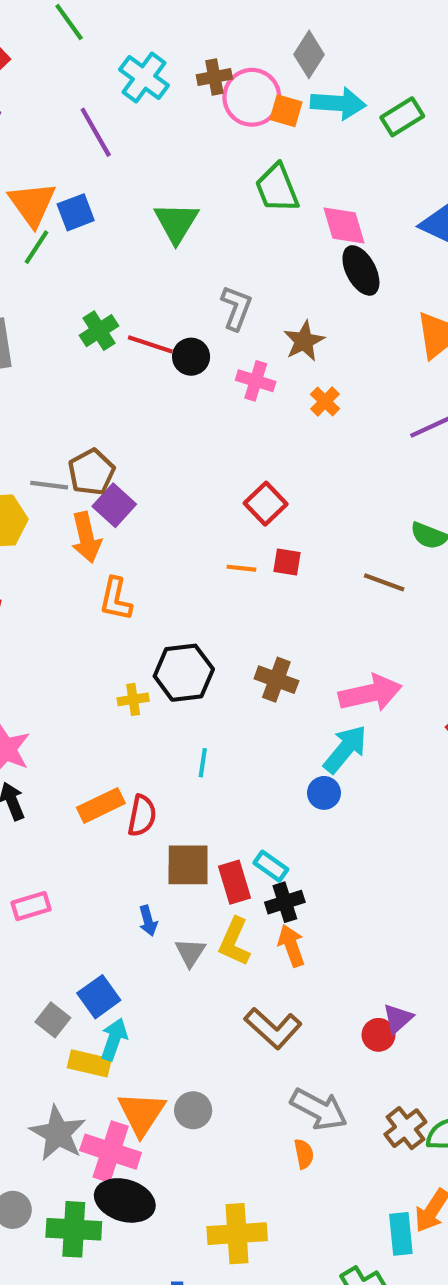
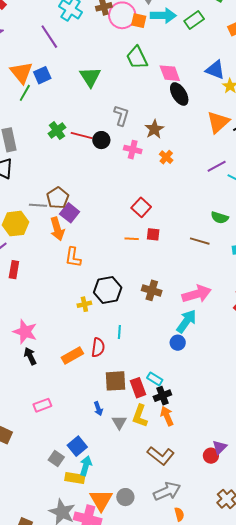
red semicircle: (142, 816) -> (98, 347), moved
gray arrow: (319, 1109) -> (167, 491), moved, turned -48

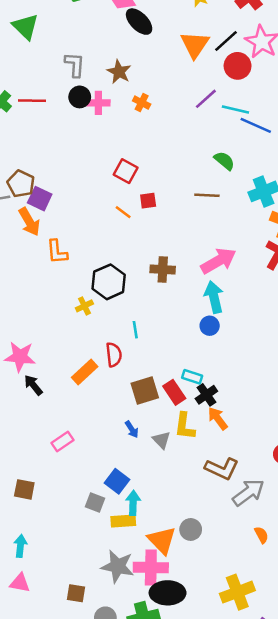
black circle: (101, 140) -> (80, 97), moved
green semicircle: (220, 218) -> (224, 161), turned -144
orange line: (132, 239) -> (123, 212), turned 48
cyan arrow: (186, 321) -> (214, 297), turned -35
gray arrow: (167, 491) -> (248, 492), moved

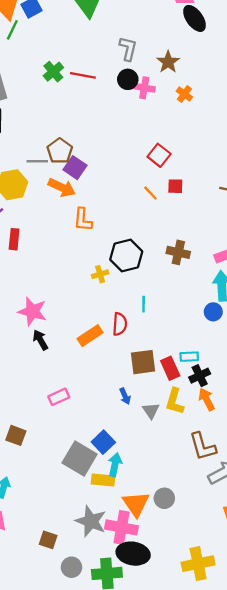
orange arrow: (29, 222) -> (62, 188), turned -44
cyan rectangle: (192, 377) -> (189, 357), turned -30
brown L-shape: (222, 469) -> (203, 447), turned 40
gray square: (95, 503) -> (80, 458), size x1.8

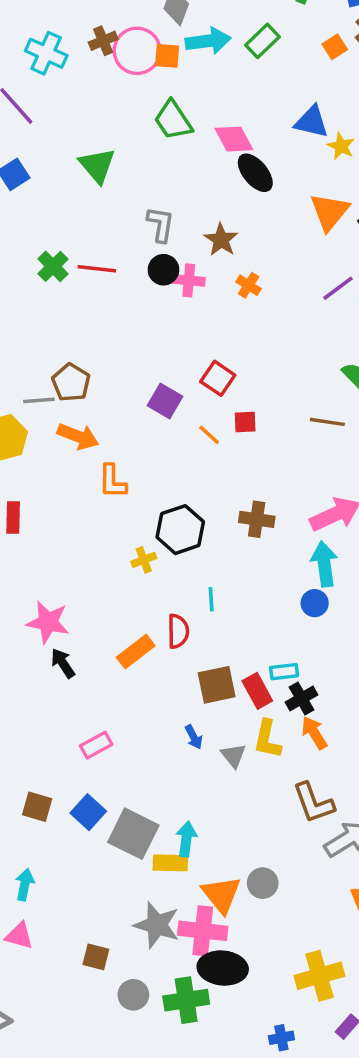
purple square: (75, 168) -> (165, 401), moved
blue square: (103, 442) -> (88, 812), moved

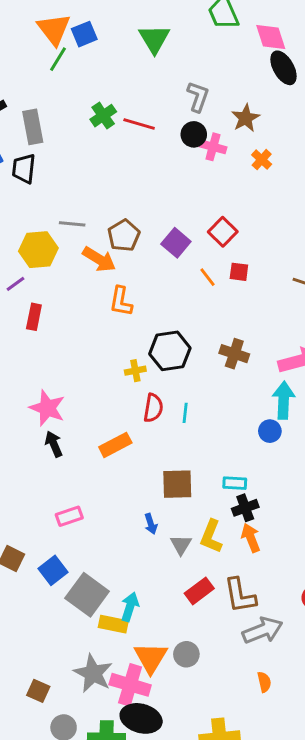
brown pentagon: (71, 383) -> (124, 236), moved
red semicircle: (178, 631) -> (153, 408), moved
red rectangle: (257, 691) -> (199, 591), moved, turned 72

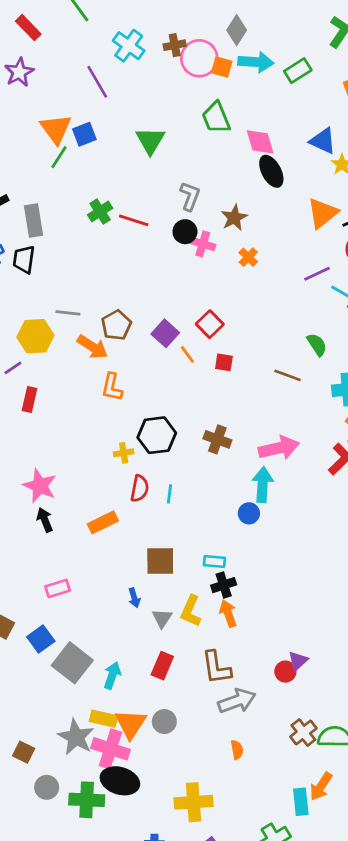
orange line: (207, 277) -> (187, 355), moved
red rectangle: (199, 591) -> (162, 666), moved, turned -32
yellow rectangle: (113, 624) -> (103, 719), moved

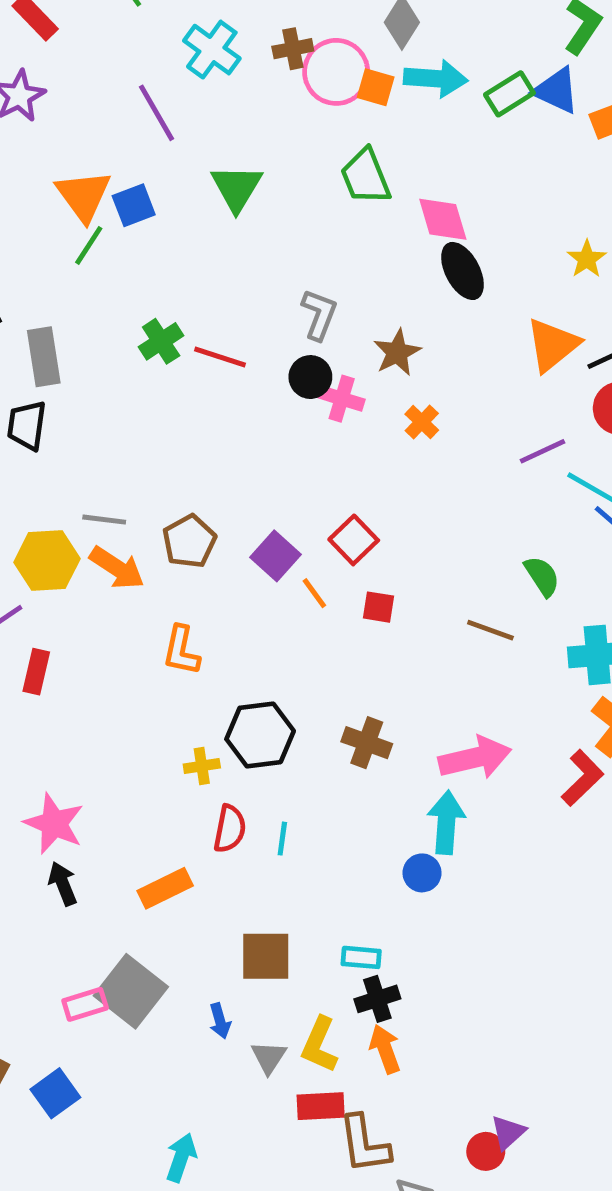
green triangle: (150, 141) -> (237, 188), moved
blue triangle: (323, 141) -> (556, 91), moved
orange arrow: (92, 347) -> (117, 568), moved
gray square: (72, 663) -> (131, 991), moved
red rectangle: (162, 666) -> (321, 1106), moved, turned 64

